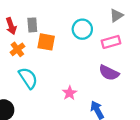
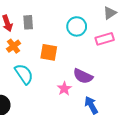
orange square: (46, 42) -> (49, 52), moved
purple semicircle: (109, 73) -> (83, 76), moved

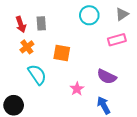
cyan circle: (77, 26) -> (89, 15), moved
purple semicircle: (83, 76) -> (107, 77), moved

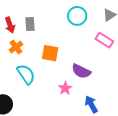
pink rectangle: (117, 40) -> (104, 40), turned 48
purple semicircle: (107, 77) -> (81, 71), moved

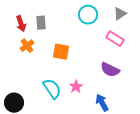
purple semicircle: (81, 71) -> (110, 70), moved
cyan semicircle: (26, 74) -> (52, 89), moved

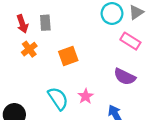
cyan circle: (88, 15) -> (112, 14), moved
orange square: (61, 52) -> (68, 56), turned -30

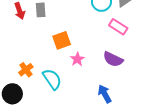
orange cross: (29, 49) -> (26, 70), moved
pink star: (86, 96) -> (77, 59), moved

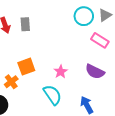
orange square: (62, 40) -> (26, 67), moved
cyan semicircle: (52, 79) -> (53, 95), moved

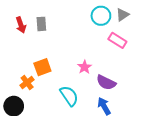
pink star: (61, 72) -> (85, 67), moved
purple semicircle: (95, 72) -> (106, 83), moved

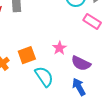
orange square: (42, 67) -> (27, 55), moved

